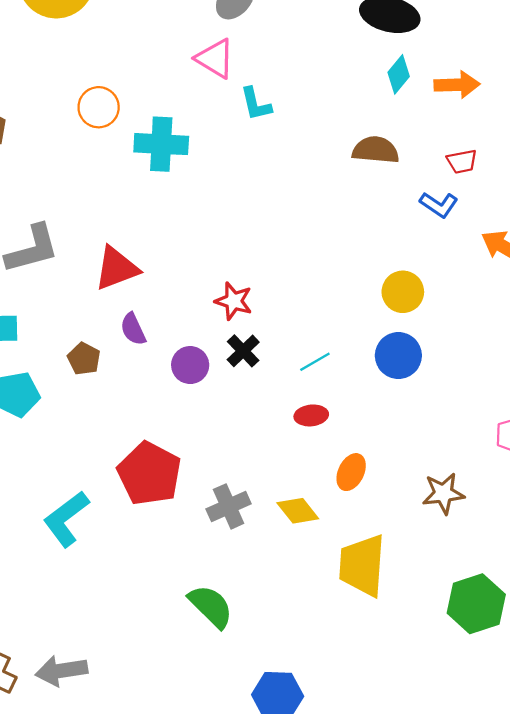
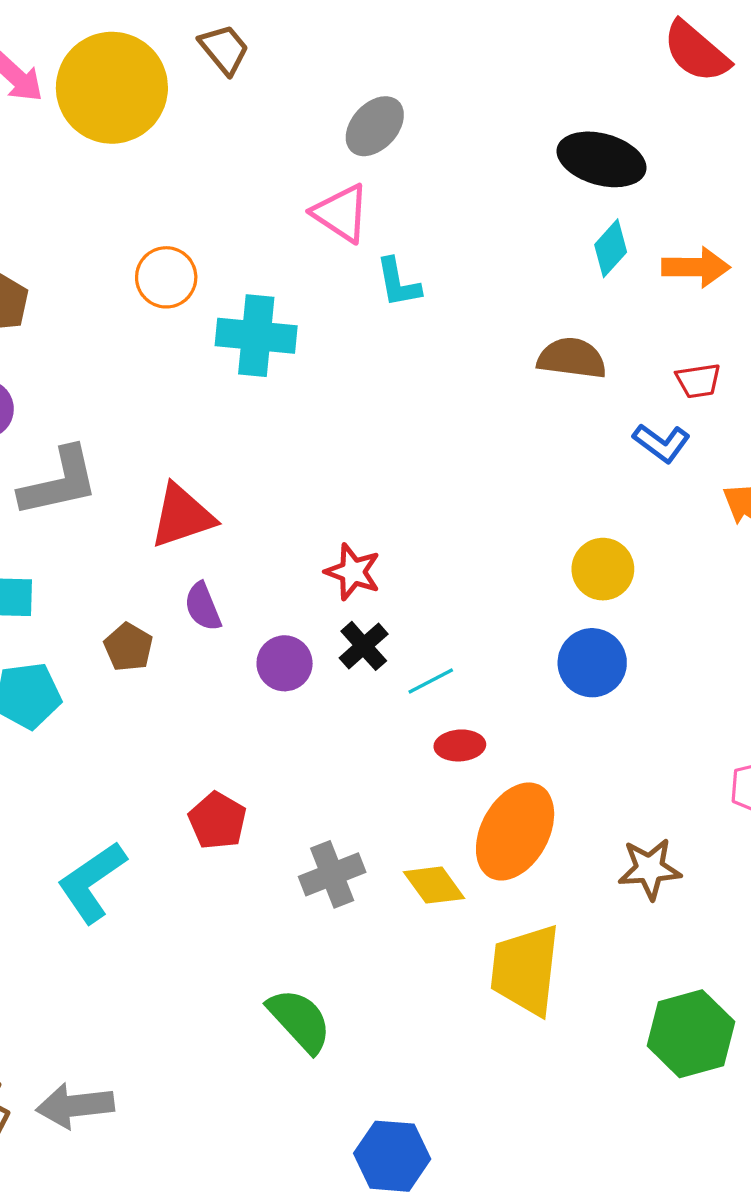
cyan line: (315, 362) -> (431, 681), moved
orange ellipse: (351, 472) -> (515, 831), size x1.8
red pentagon: (149, 474) -> (217, 821), size x0.6

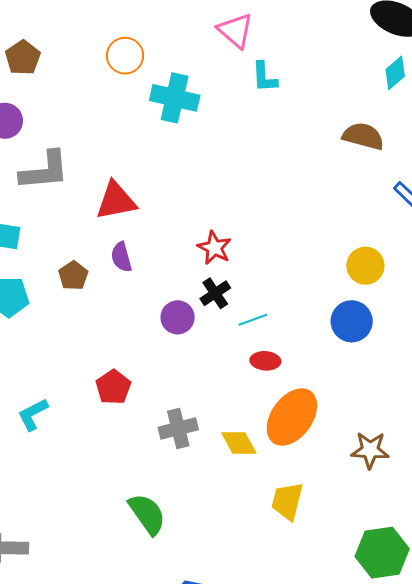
purple circle: (285, 663) -> (178, 317), moved
cyan L-shape: (92, 882) -> (33, 414), size x0.7
yellow trapezoid: (525, 970) -> (287, 501), size x0.7

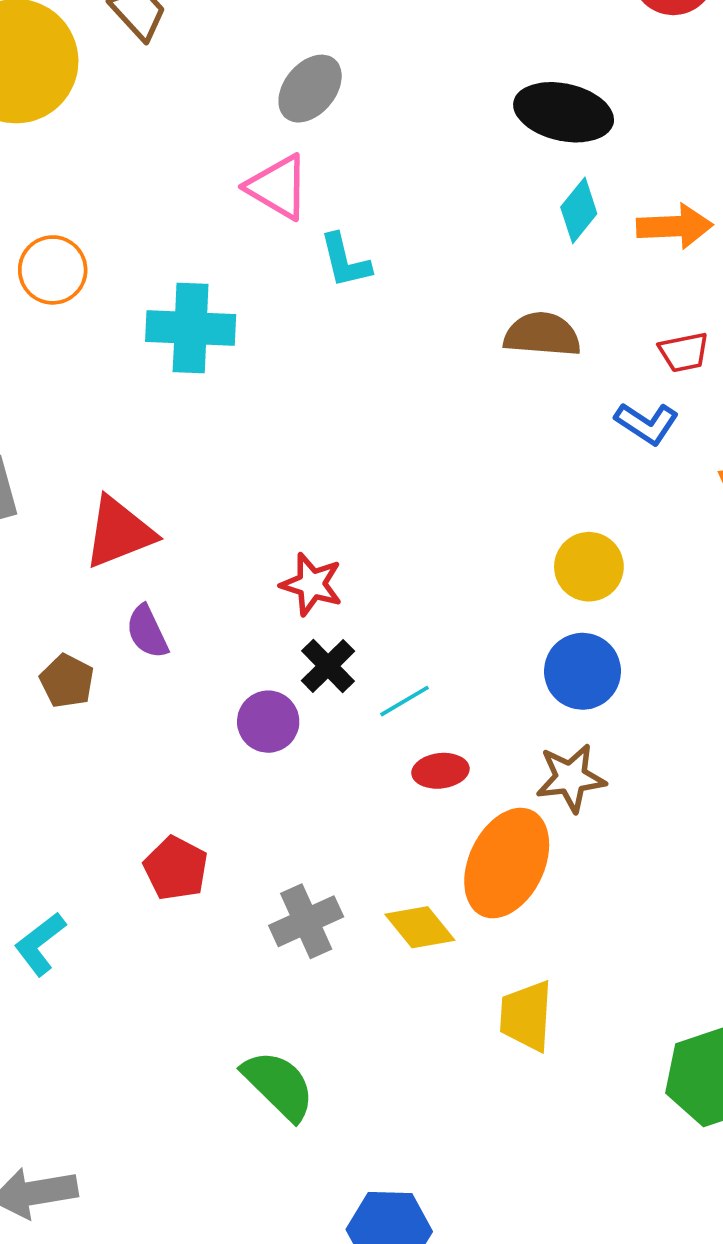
orange circle: (125, 56) -> (53, 270), moved
brown star: (370, 450) -> (571, 778), moved

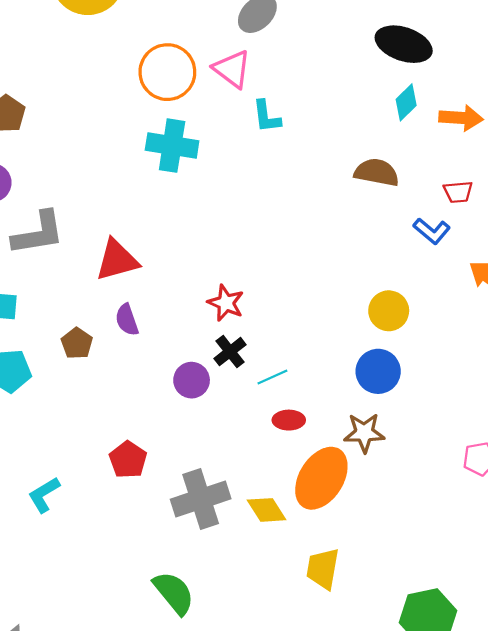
orange circle: (53, 270) -> (167, 72), moved, size x1.4
gray cross: (306, 921) -> (201, 499), size x1.4

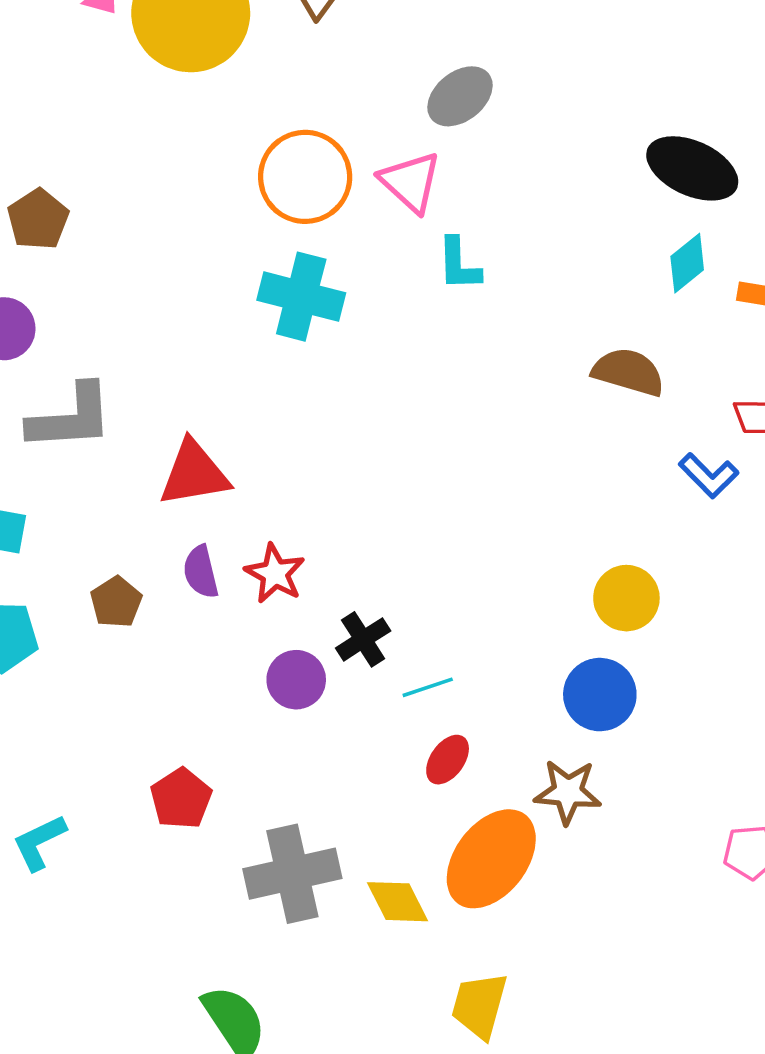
red star: (226, 303) -> (275, 574), moved
red ellipse: (289, 420) -> (448, 760), turned -60

